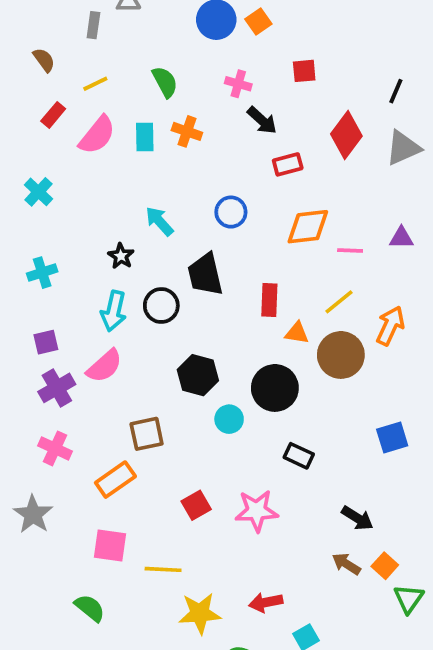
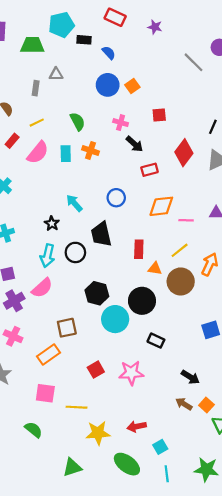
cyan circle: (229, 419) -> (115, 319), size x1.6

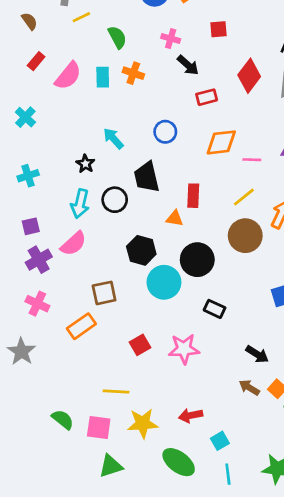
yellow line: (37, 123) -> (81, 17), moved
orange triangle: (155, 269) -> (175, 218), moved
pink square: (45, 393) -> (99, 427), moved

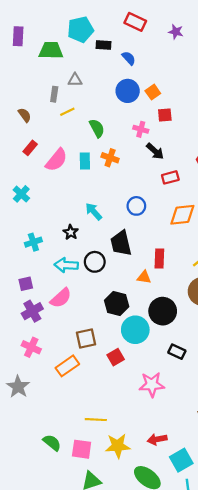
red square: (219, 29) -> (165, 115), moved
cyan cross: (28, 176) -> (33, 242), moved
cyan arrow: (80, 204) -> (66, 265), turned 80
red square: (140, 345) -> (116, 357), moved
cyan square: (220, 441) -> (181, 460), size x1.5

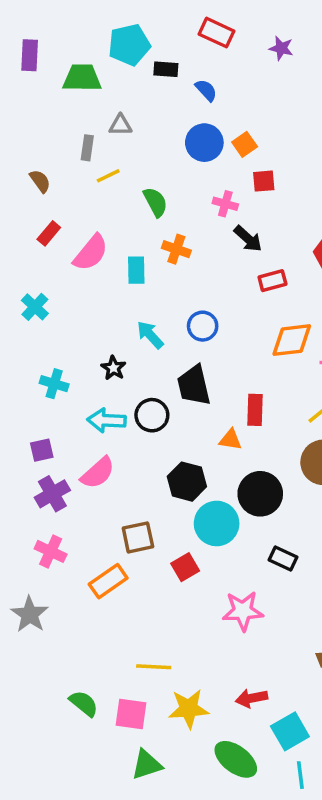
cyan rectangle: (85, 161) -> (136, 270), moved
blue circle: (136, 206) -> (203, 326), moved
cyan cross: (33, 242) -> (54, 384), turned 35

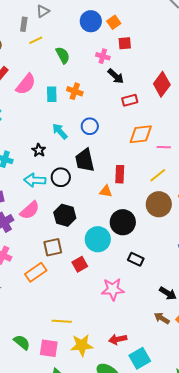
gray triangle: (120, 125) -> (43, 11), turned -32
orange cross: (176, 249) -> (75, 91), moved
black hexagon: (187, 482) -> (65, 215), moved

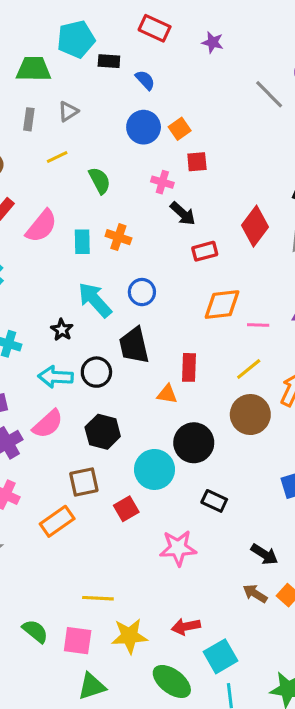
gray rectangle: (24, 24) -> (29, 119), moved
cyan arrow: (60, 131) -> (95, 300), size x1.4

